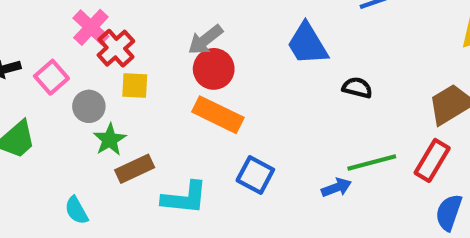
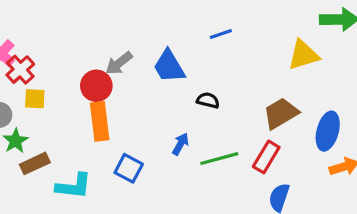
gray arrow: (205, 40) -> (119, 63), moved
orange rectangle: (218, 115) -> (100, 121), turned 57
blue arrow: (336, 187) -> (180, 144), moved, turned -40

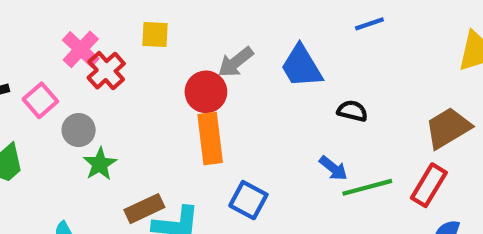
yellow square: (35, 99) -> (155, 35), moved
blue arrow: (180, 144) -> (333, 168), moved, turned 100
brown rectangle: (35, 163) -> (144, 209), moved

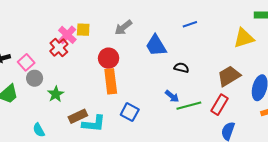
pink cross: (81, 49) -> (67, 35), moved
gray arrow: (236, 62) -> (123, 27), moved
gray circle: (79, 130) -> (35, 78), moved

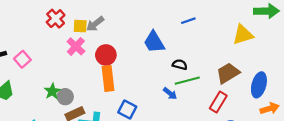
gray arrow: (123, 27) -> (95, 24), moved
pink cross: (67, 35) -> (76, 46), moved
red cross: (59, 48) -> (56, 19), moved
gray circle: (35, 78) -> (65, 97), moved
green line: (189, 106) -> (187, 81), moved

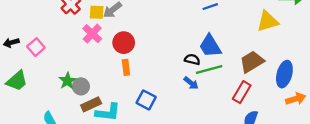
blue trapezoid: (154, 42) -> (210, 46), moved
black semicircle: (180, 65) -> (192, 59), moved
orange rectangle: (108, 78) -> (126, 67), size x0.6

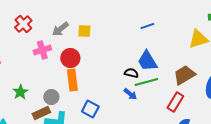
yellow square: (97, 12) -> (84, 31), moved
pink cross: (92, 34) -> (42, 50), turned 30
orange rectangle: (126, 67) -> (72, 80), size x1.5
gray circle: (81, 86) -> (51, 97), moved

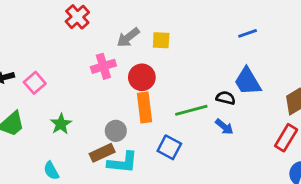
red cross: (23, 24) -> (77, 17), moved
green line: (146, 82) -> (191, 110), moved
green star: (20, 92) -> (61, 124), moved

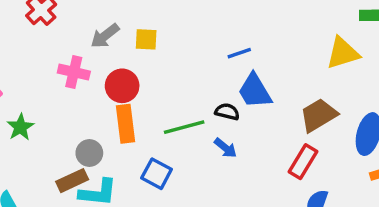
blue line: (248, 33) -> (239, 53), moved
pink cross: (103, 66) -> (74, 72), turned 30
green star: (61, 124) -> (20, 127), moved

